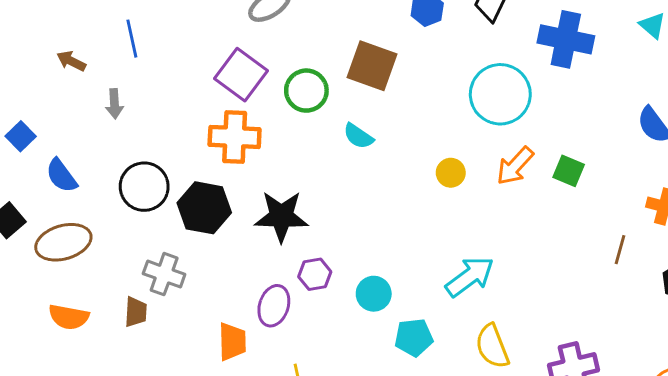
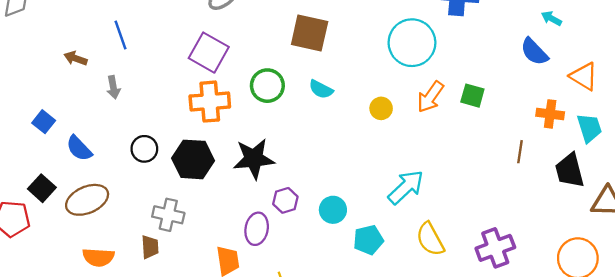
green circle: (306, 91) -> (267, 86), moved
cyan semicircle: (358, 136) -> (321, 89), moved
black circle: (144, 187) -> (144, 149), size x0.7

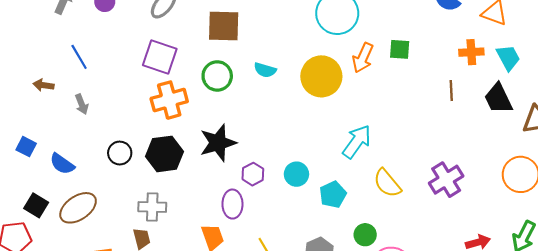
brown square: (310, 33) -> (224, 26), moved
yellow circle: (381, 108) -> (321, 76), size x2.0

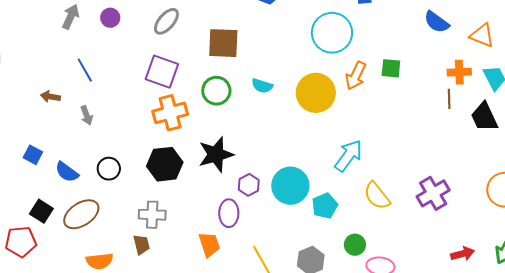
brown line: (451, 91) -> (449, 99), moved
black circle: (120, 153) -> (109, 169), moved
cyan circle: (296, 174) -> (290, 186), size x1.6

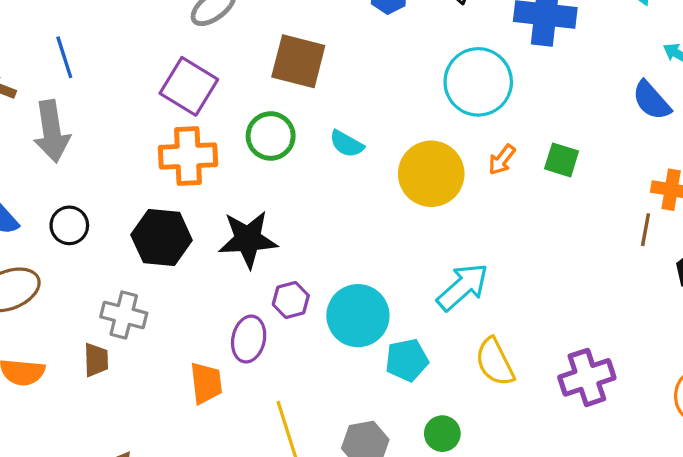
orange arrow: (356, 76) -> (502, 160), size x0.7
gray arrow: (87, 115) -> (52, 131), size x1.8

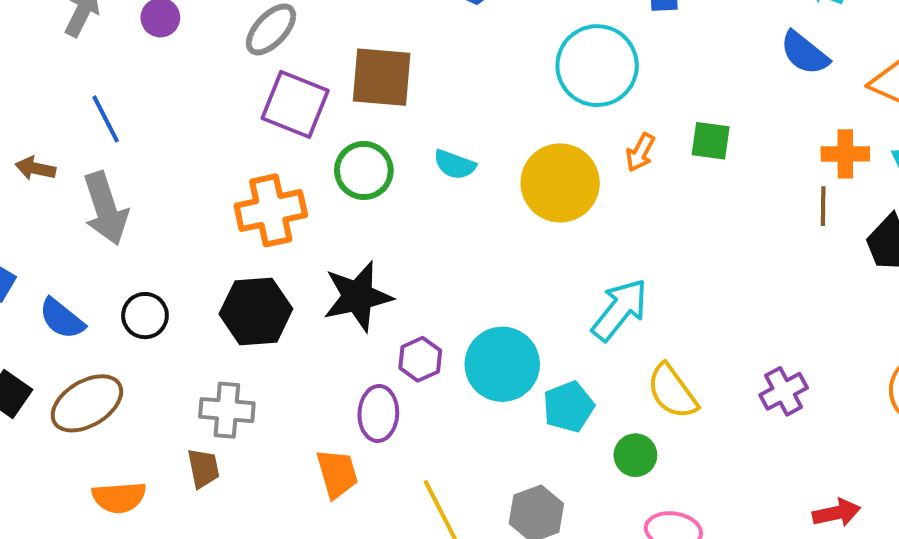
purple square: (189, 86) -> (295, 104), moved
purple cross: (587, 377) -> (784, 391), size x0.7
green circle: (442, 434) -> (635, 455), moved

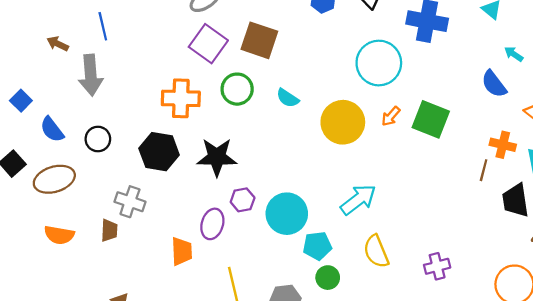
green square: (711, 141) -> (431, 119), size x1.6
green circle: (635, 455) -> (328, 278), moved

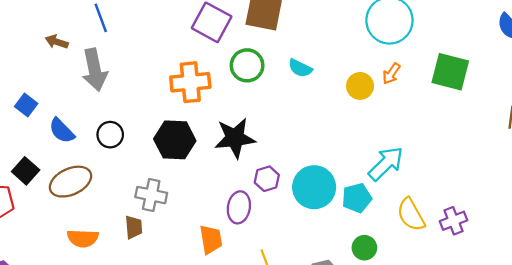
orange arrow: (391, 116) -> (391, 74), moved
yellow circle: (343, 122) -> (360, 86), size x0.6
cyan pentagon: (317, 246) -> (357, 198), moved
purple cross: (437, 266) -> (454, 221), moved

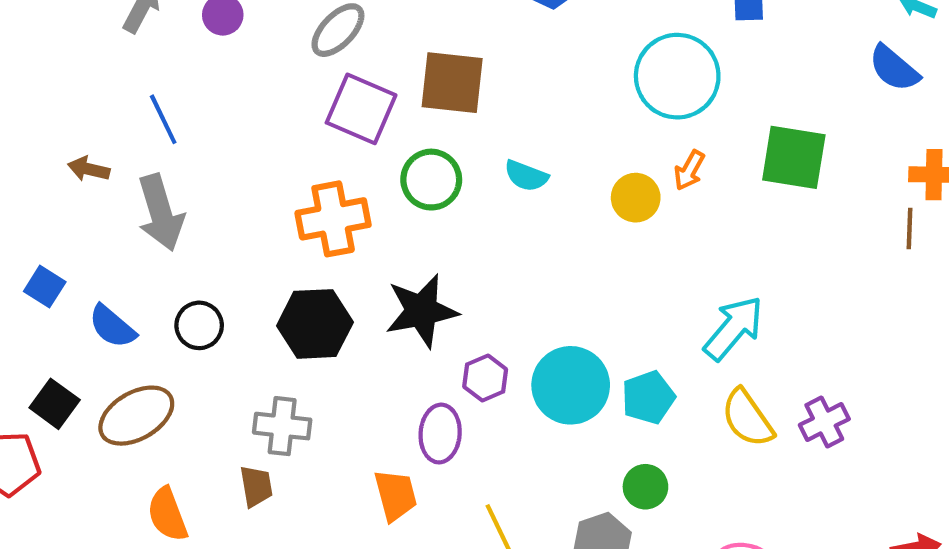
cyan arrow: (386, 164) -> (734, 328), moved
orange semicircle: (83, 238) -> (167, 514), turned 72
green circle: (364, 248) -> (645, 487), moved

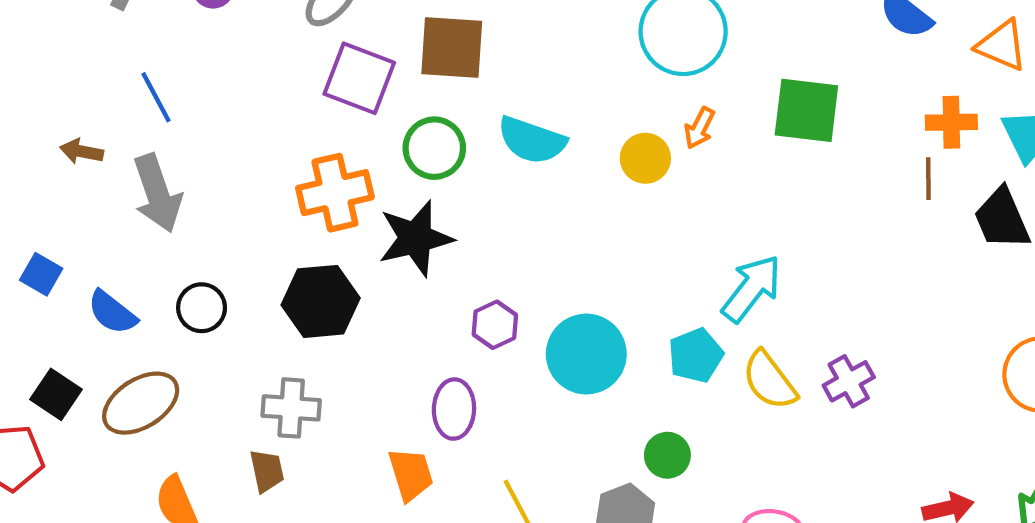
cyan semicircle: (526, 176) -> (532, 140), size x1.5
black star: (422, 311) -> (416, 238), moved
purple hexagon: (485, 378) -> (495, 325), moved
cyan pentagon: (648, 397) -> (696, 355), moved

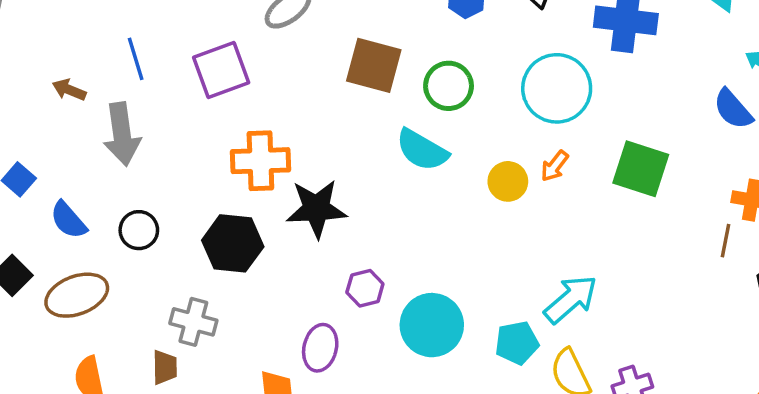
purple square: (359, 78) -> (221, 70), moved, turned 38
green circle: (434, 148) -> (449, 86), moved

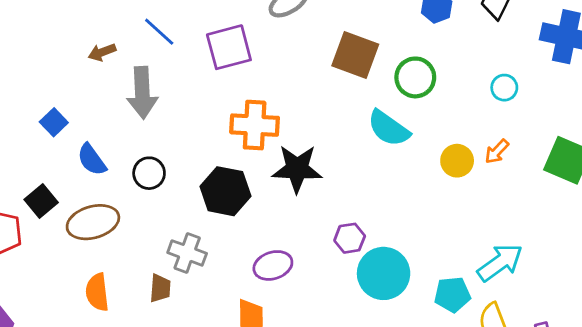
blue line: (136, 59) -> (159, 32), turned -36
cyan circle: (557, 88) -> (504, 88), size x0.5
brown arrow: (69, 90) -> (102, 52), turned -48
purple hexagon: (365, 288) -> (350, 238), moved
purple ellipse: (320, 348) -> (273, 265), moved, turned 54

